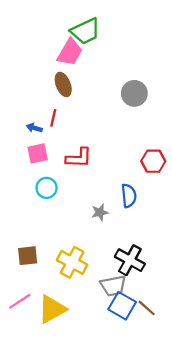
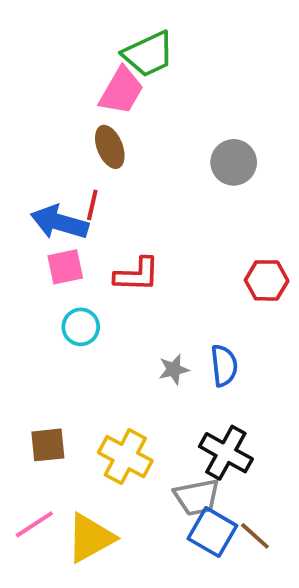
blue arrow: (34, 128) -> (59, 222), size x2.0
blue semicircle: (129, 196) -> (224, 366), moved

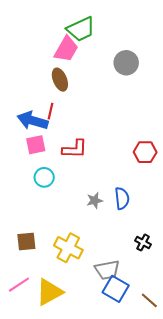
gray circle: (234, 162) -> (126, 63), moved
black cross: (226, 453) -> (143, 243), moved, size x0.6
brown line: (255, 536) -> (149, 300), moved

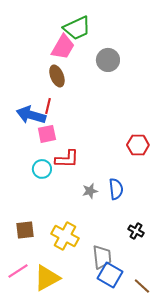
gray circle: (126, 63) -> (108, 60), moved
pink square: (36, 145) -> (47, 134), moved
red L-shape: (75, 149) -> (67, 159), moved
gray trapezoid: (107, 270) -> (102, 257), turned -85

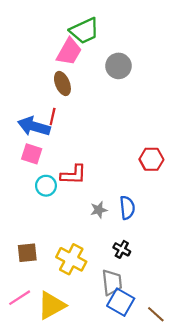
pink square: (47, 134) -> (32, 154), moved, turned 30
black cross: (136, 231) -> (122, 249), moved

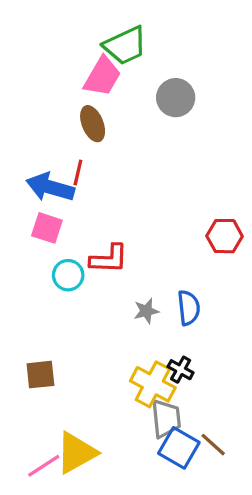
yellow cross: (71, 259) -> (153, 384), moved
pink line: (20, 298) -> (44, 466), moved
brown line: (156, 314) -> (213, 445), moved

